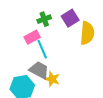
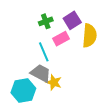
pink rectangle: (32, 37) -> (61, 39), moved

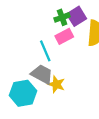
green cross: (46, 21) -> (62, 17), moved

